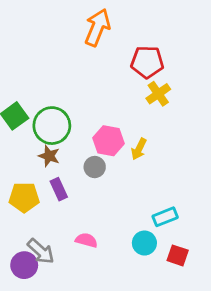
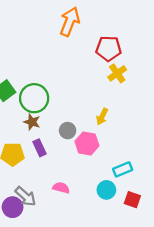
pink hexagon: (108, 141) -> (87, 144), moved

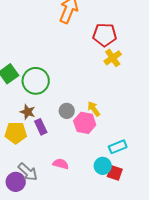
yellow arrow: (102, 117) -> (94, 109), moved, turned 119
brown star: (32, 122) -> (28, 112), moved
red square: (132, 200) -> (115, 173), moved

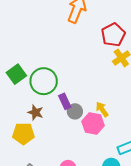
red pentagon: (105, 35) -> (113, 35), turned -30
purple rectangle: (41, 127) -> (65, 101), moved

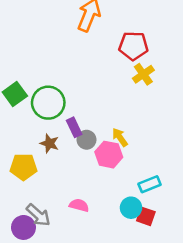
red pentagon: (113, 35) -> (133, 46), turned 30
brown star: (36, 112) -> (49, 143), moved

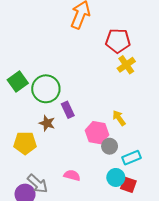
yellow arrow: (120, 137) -> (119, 118), moved
gray circle: (87, 140) -> (110, 146), moved

